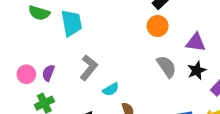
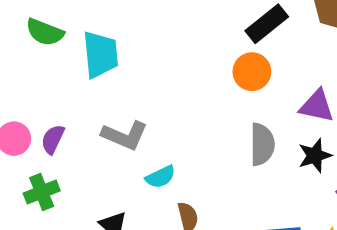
gray semicircle: (167, 67) -> (262, 144), turned 30
gray L-shape: (89, 68) -> (125, 135), turned 70

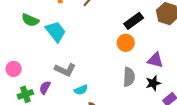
cyan trapezoid: (100, 54) -> (56, 32), turned -35
purple semicircle: (53, 139) -> (45, 88), moved

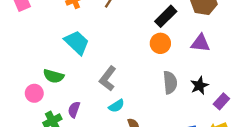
green semicircle: (30, 20) -> (54, 76), moved
purple triangle: (155, 60) -> (200, 43), moved
gray L-shape: (65, 70) -> (108, 79), moved, turned 110

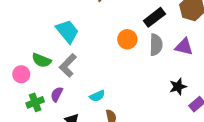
orange circle: (160, 43) -> (127, 39), moved
gray L-shape: (108, 79) -> (68, 65), moved
gray semicircle: (170, 82) -> (156, 45), moved

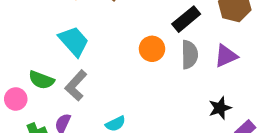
purple triangle: (184, 47) -> (226, 56), turned -36

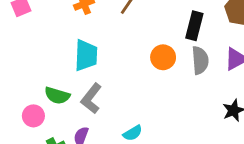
black rectangle: (186, 19) -> (194, 26), turned -32
cyan trapezoid: (74, 41) -> (86, 55), turned 48

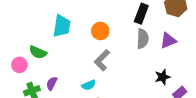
orange circle: (163, 57) -> (100, 31), moved
gray L-shape: (91, 98) -> (102, 60), moved

